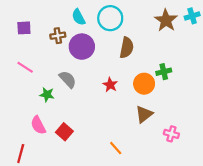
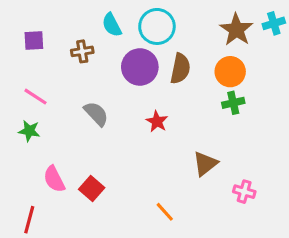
purple circle: (82, 47) -> (140, 67), moved
orange circle: (144, 84) -> (230, 72), moved
green star: (47, 95) -> (29, 131), moved

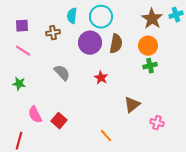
cyan semicircle: (112, 25) -> (72, 16), turned 35
pink line: (35, 97) -> (23, 51), moved

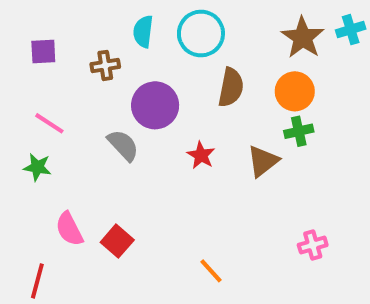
purple circle: (90, 43) -> (155, 105), moved
pink line: (23, 51) -> (49, 123), moved
brown triangle: (132, 105) -> (263, 161), moved
pink cross: (157, 123) -> (313, 245), turned -32

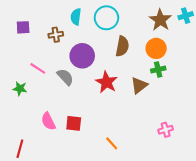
pink line: (49, 123) -> (38, 68), moved
red star: (201, 155) -> (106, 82), size x1.5
pink semicircle: (69, 229) -> (48, 121), moved
red square: (117, 241) -> (74, 123), moved, turned -35

